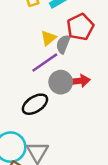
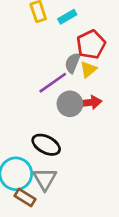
yellow triangle: (48, 38) -> (88, 70), moved
black ellipse: (35, 104) -> (46, 145), moved, turned 60

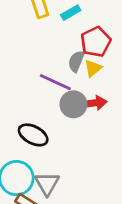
purple line: (53, 83) -> (55, 82), turned 60
black ellipse: (46, 145) -> (33, 135), moved

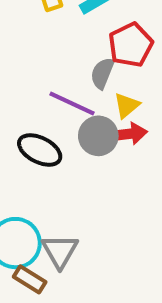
yellow triangle: (93, 68) -> (127, 106), moved
black ellipse: (33, 135) -> (40, 150), moved

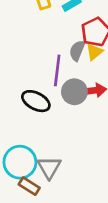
purple line: (72, 104) -> (57, 70), turned 72
yellow triangle: (127, 106) -> (94, 52), moved

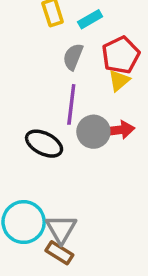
gray semicircle: (77, 51) -> (73, 57), moved
brown rectangle: (29, 186) -> (59, 253), moved

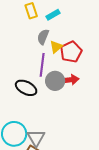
red pentagon: (121, 55) -> (71, 52), moved
yellow triangle: (119, 81) -> (56, 47), moved

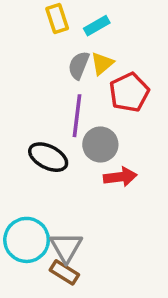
yellow triangle: (56, 47) -> (102, 63), moved
red arrow: (70, 80) -> (120, 177), moved

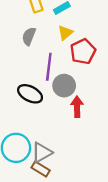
gray semicircle: (79, 65) -> (29, 36), moved
red arrow: (120, 177) -> (77, 107), turned -84
gray triangle: (66, 247) -> (42, 153), turned 30

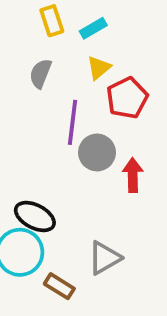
black ellipse: (30, 94) -> (35, 216), moved
red arrow: (77, 107) -> (133, 175), moved
gray triangle: (42, 153) -> (105, 258), moved

